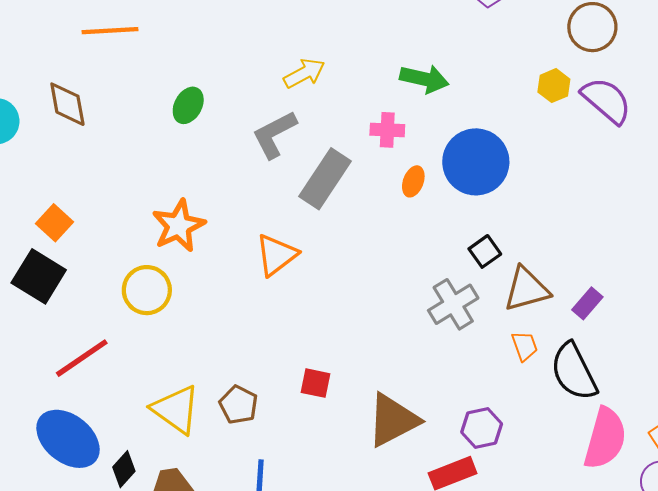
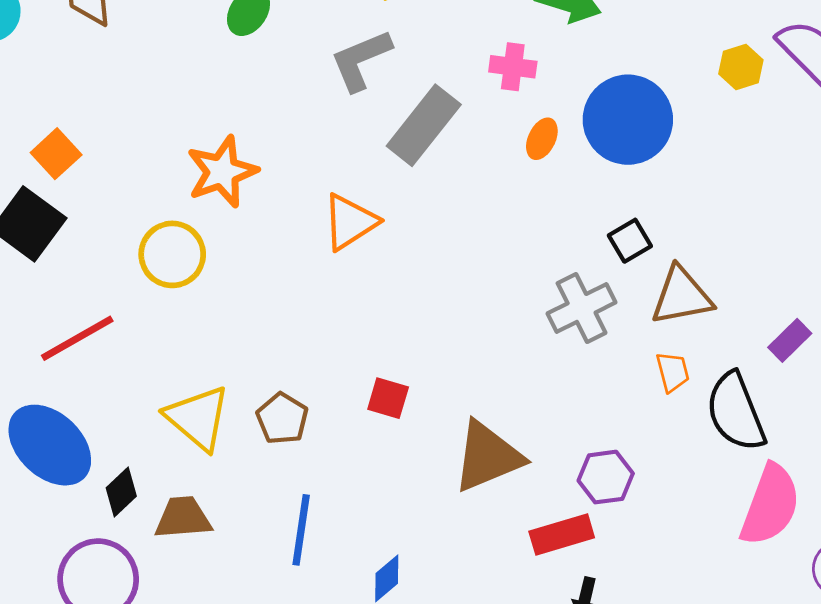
yellow hexagon: (554, 86) -> (741, 67), moved
purple rectangle: (587, 303) -> (790, 340), moved

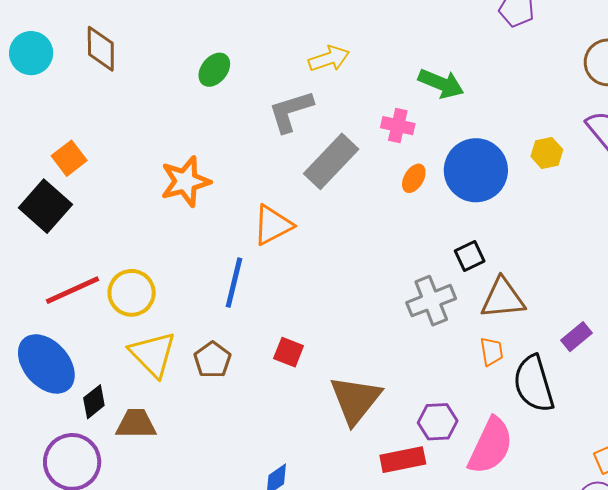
yellow hexagon: (741, 67) -> (547, 153), moved
yellow circle: (172, 254) -> (132, 293), moved
brown triangle: (488, 457) -> (355, 400), turned -34
pink semicircle: (770, 505) -> (491, 446), moved
blue line: (301, 530) -> (234, 283), moved

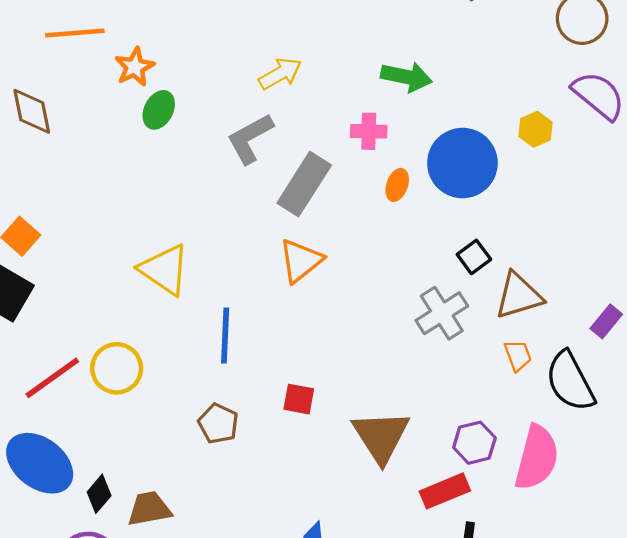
orange star: (185, 181) -> (135, 67), moved, size x0.7
orange triangle: (273, 225) -> (301, 261), moved
yellow triangle: (153, 354) -> (164, 270), moved

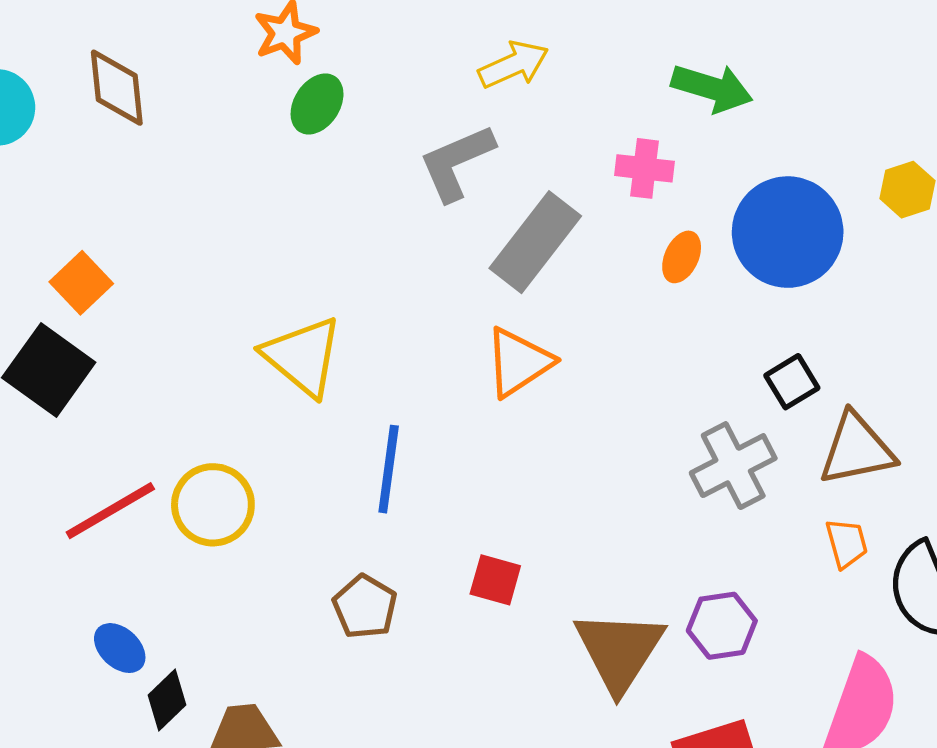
purple hexagon: (474, 443) -> (722, 626), moved
blue ellipse: (40, 463) -> (120, 648), moved, size x0.5

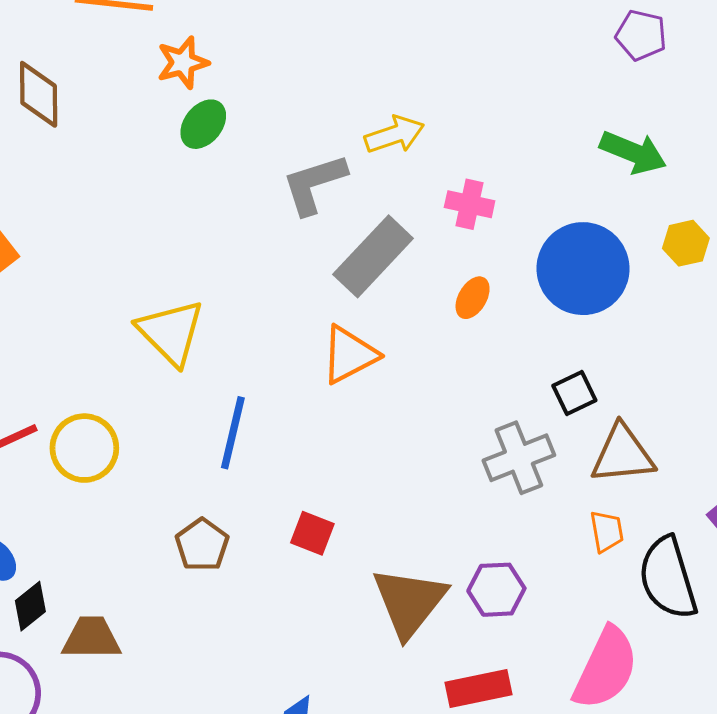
yellow arrow: (513, 65) -> (394, 135), moved
green arrow: (712, 88) -> (633, 152), moved
orange ellipse: (682, 257) -> (473, 298), moved

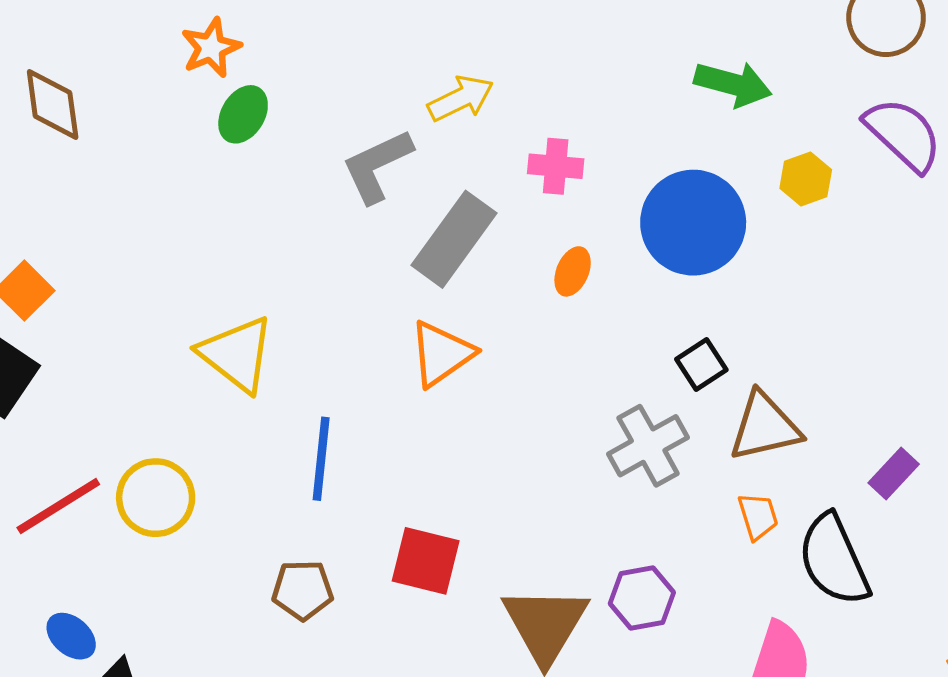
red square: (312, 533) -> (426, 561), size x1.4
brown pentagon: (202, 545) -> (303, 590), turned -30

